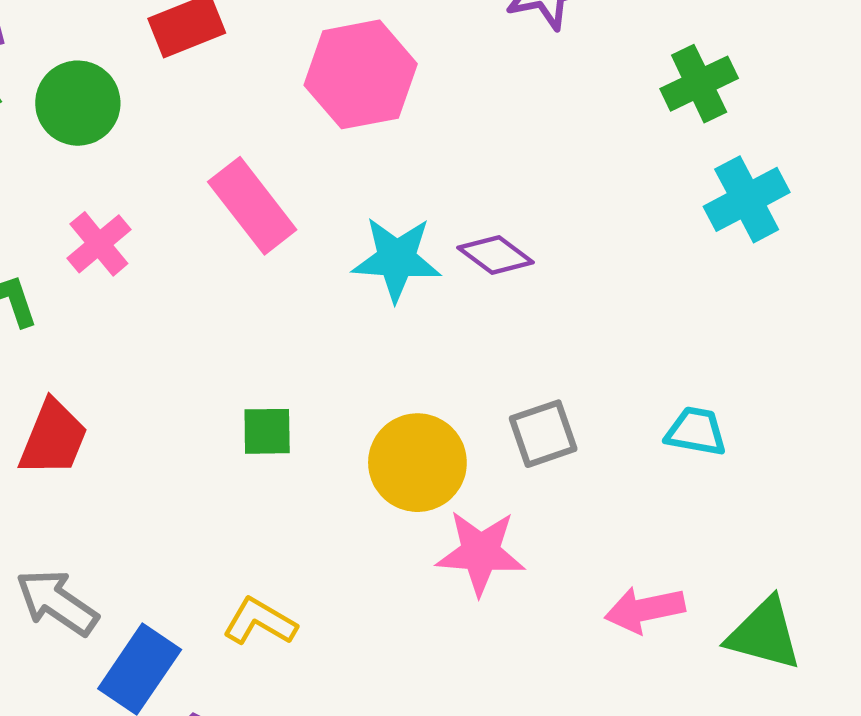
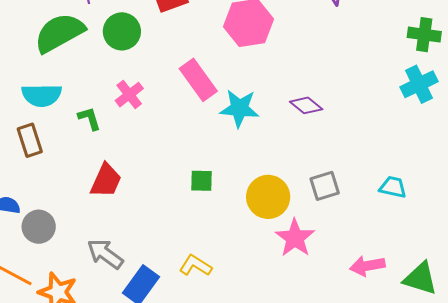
green cross: (699, 84) -> (424, 35), moved, turned 32
cyan star: (396, 259) -> (239, 108), moved
pink star: (480, 553) -> (295, 238), turned 30

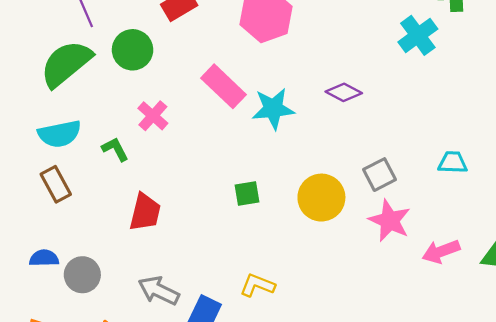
cyan cross: (419, 84) -> (418, 35), moved
pink star: (295, 238) -> (390, 221), moved

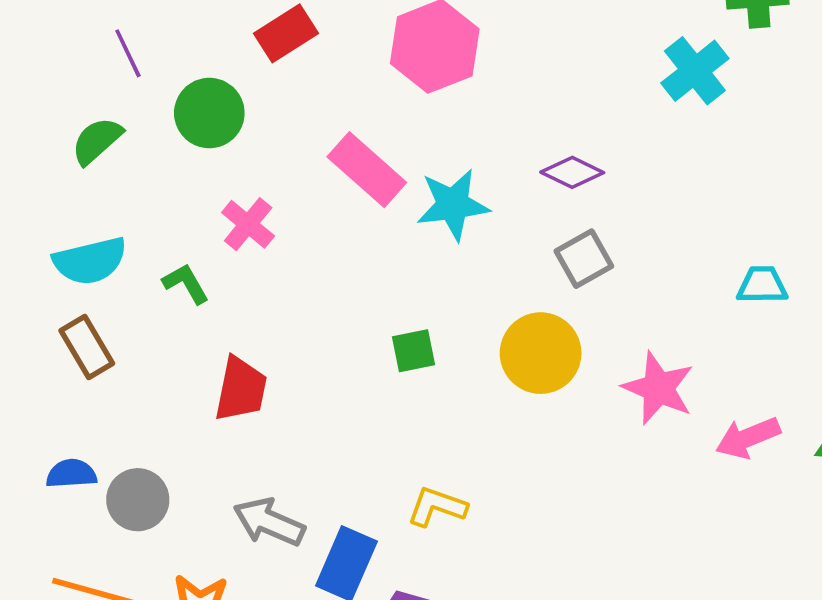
green semicircle: (66, 64) -> (97, 141), size x0.6
gray square: (380, 175) -> (584, 259), moved

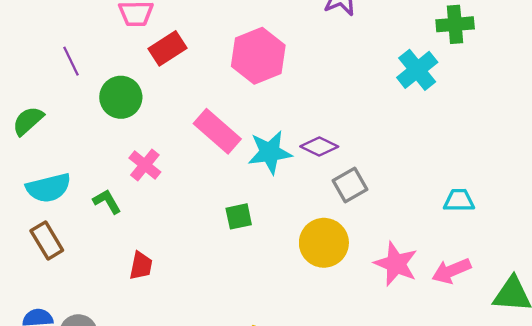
green semicircle: (97, 141) -> (28, 121), moved
purple diamond: (572, 172) -> (319, 146), moved
green square: (414, 351) -> (239, 216), moved
red trapezoid: (241, 389) -> (141, 266), size x0.7
pink arrow: (748, 438) -> (451, 271), moved

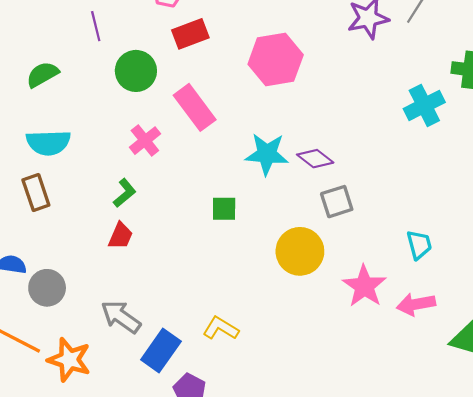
pink rectangle: (217, 131) -> (195, 107), moved
cyan trapezoid: (459, 200) -> (419, 245), moved, turned 64
green L-shape: (107, 201) -> (125, 193), moved, turned 68

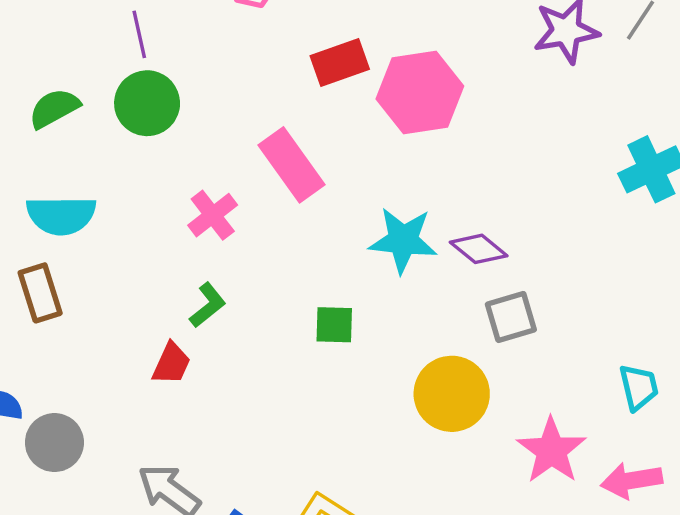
red rectangle: (190, 34) -> (340, 62), moved
green circle: (136, 71) -> (147, 103), moved
green L-shape: (125, 193) -> (208, 305), moved

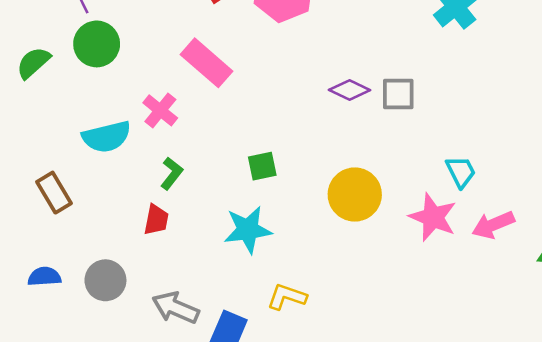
cyan semicircle: (61, 215) -> (107, 137), moved
cyan star: (403, 240) -> (248, 230), moved
gray square: (511, 317) -> (398, 94), moved, turned 30
cyan trapezoid: (639, 387) -> (461, 172), moved
gray circle: (54, 443) -> (105, 280), moved

